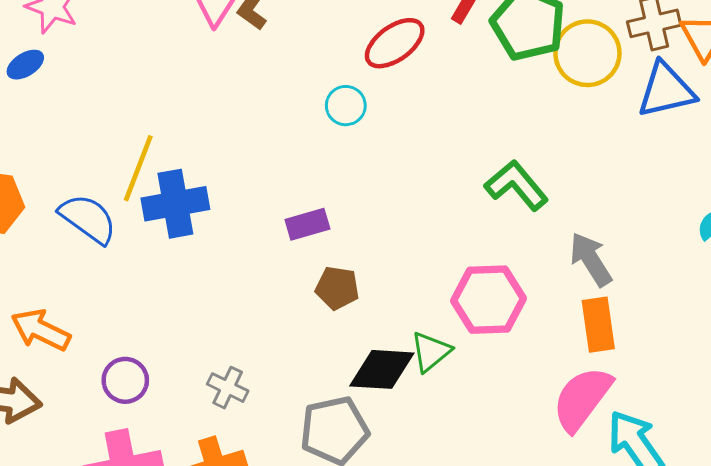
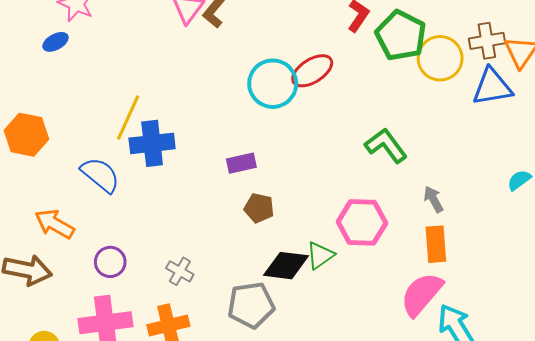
red ellipse: (395, 43) -> (312, 71), moved
cyan circle: (346, 106) -> (273, 84), size x1.8
blue semicircle: (88, 219) -> (100, 175), moved
gray arrow: (591, 259) -> (434, 199), size x0.7

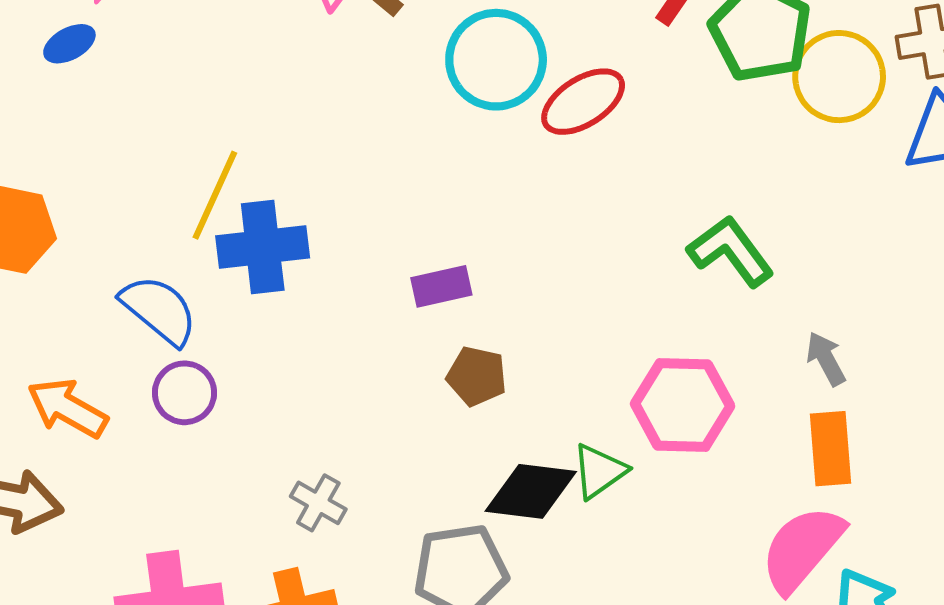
cyan circle: (273, 84) -> (496, 60), moved
purple circle: (110, 262) -> (184, 393), moved

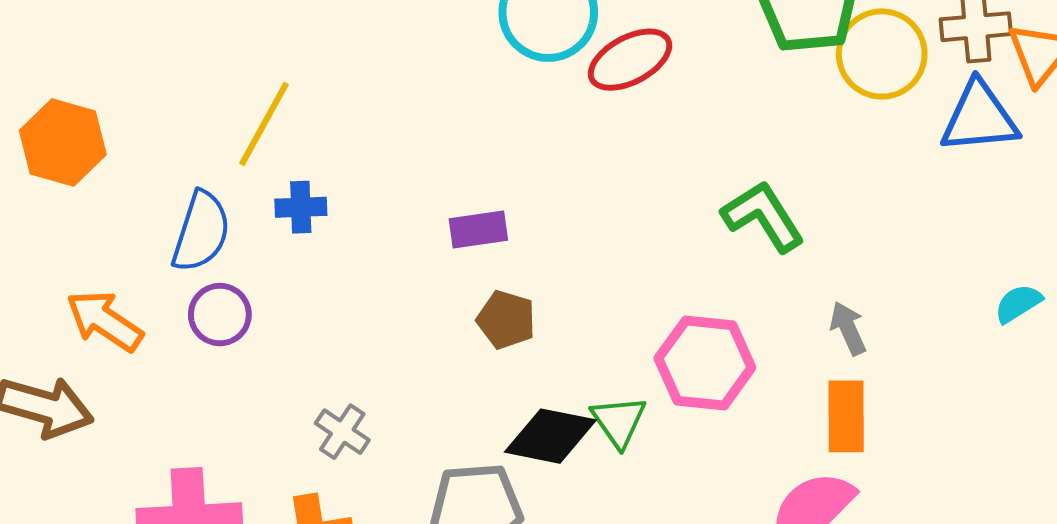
blue cross: (263, 247) -> (301, 207), moved, size x0.6
blue semicircle: (159, 310) -> (201, 232), turned 64
green triangle: (599, 471) -> (619, 421), turned -34

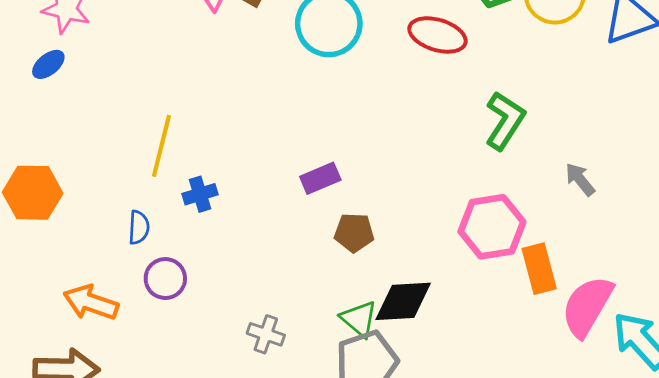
red ellipse: (630, 60) -> (437, 35), moved, turned 60
green L-shape: (763, 216) -> (505, 121), turned 80
blue semicircle: (201, 232) -> (139, 227), size x0.6
orange rectangle: (846, 416) -> (539, 269), moved
green triangle: (619, 421) -> (359, 319), moved

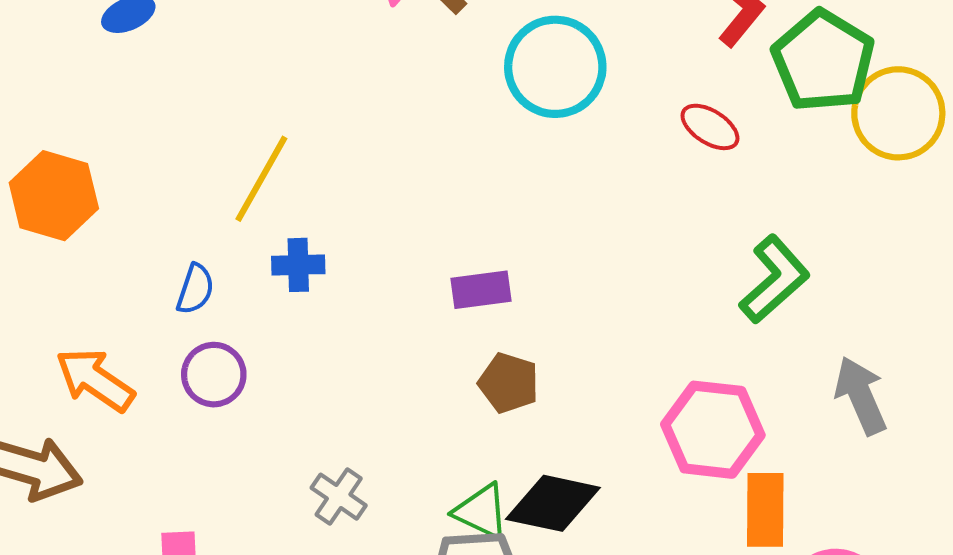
red ellipse: (437, 35) -> (710, 127), size x0.7
gray arrow: (580, 179) -> (861, 396), size x1.4
green triangle: (359, 319) -> (481, 511), turned -30

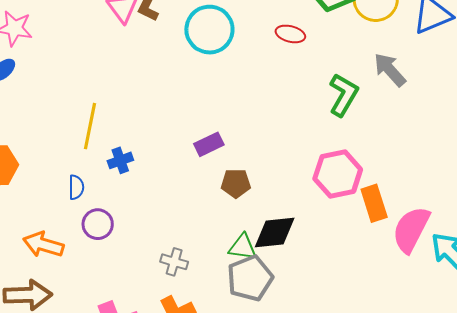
gray arrow: (861, 396) -> (390, 70), moved

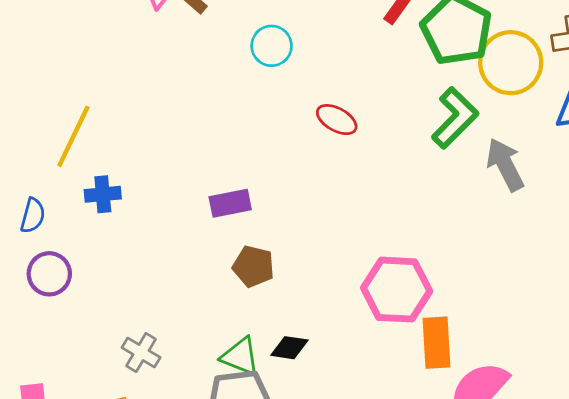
cyan circle: (209, 30) -> (272, 46), size x0.6
red ellipse: (290, 34) -> (337, 120), moved
green L-shape: (343, 95) -> (455, 118), moved
black diamond: (275, 232) -> (289, 348), size x0.6

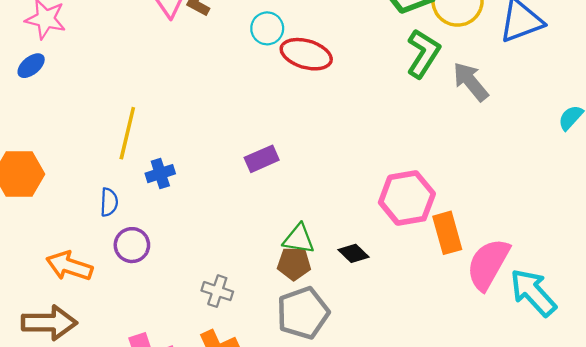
red ellipse: (337, 120) -> (306, 54), moved, size x1.5
brown pentagon: (253, 266) -> (294, 264), moved
black diamond: (289, 348) -> (353, 253), moved, turned 48
green triangle: (240, 356) -> (299, 239), moved

